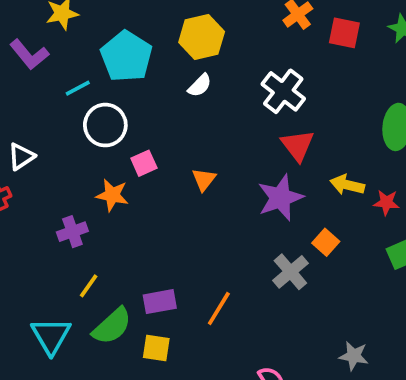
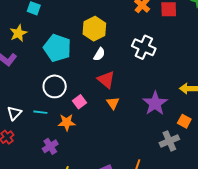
cyan line: (78, 88) -> (40, 112), moved, turned 48
red triangle: (298, 145) -> (106, 80), moved
gray cross: (290, 272) -> (169, 141), turned 30

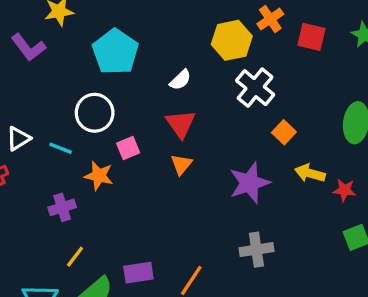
yellow hexagon: (94, 29) -> (232, 40), moved
orange square: (184, 121) -> (284, 132), moved

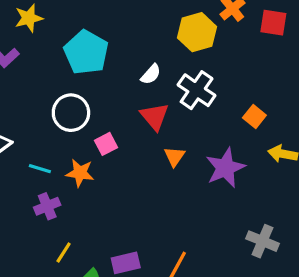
white cross: (255, 88) -> (197, 90), moved
cyan line: (61, 148) -> (40, 169), moved
orange triangle: (181, 164) -> (175, 156), moved
gray cross: (256, 250) -> (263, 241), moved, turned 36

